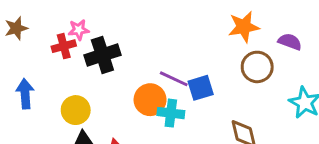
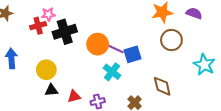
purple semicircle: (290, 42) -> (194, 13), moved
orange circle: (150, 100) -> (98, 44), moved
cyan cross: (171, 113) -> (112, 72), turned 30

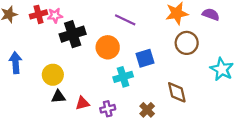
red cross: (38, 26) -> (39, 14), moved
purple line: (114, 48) -> (125, 20), moved
cyan cross: (112, 72) -> (123, 77), turned 36

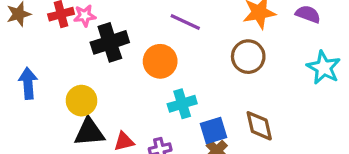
brown circle: (187, 43) -> (248, 57), moved
blue square: (145, 58) -> (214, 130), moved
cyan star: (222, 69) -> (324, 68), moved
black triangle: (58, 97) -> (89, 132), size x1.5

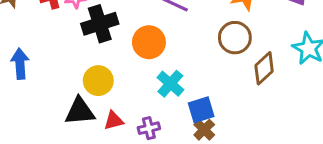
yellow circle: (82, 101) -> (98, 81), moved
cyan cross: (182, 104) -> (170, 84), turned -32
brown diamond: (259, 126) -> (264, 68), moved, turned 60

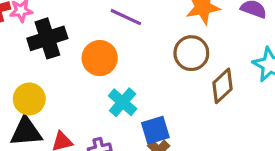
yellow circle: (98, 81) -> (29, 99), moved

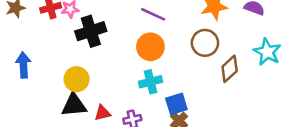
orange circle: (100, 58) -> (150, 47), moved
cyan cross: (123, 102) -> (150, 82), turned 35

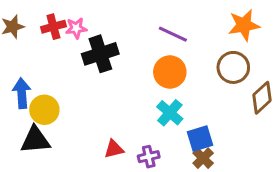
yellow circle: (77, 79) -> (44, 110), moved
cyan cross: (150, 82) -> (170, 113), turned -35
black triangle: (74, 105) -> (35, 140), moved

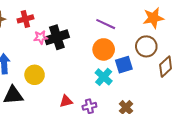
pink star: (76, 28) -> (41, 37), moved
yellow circle: (44, 110) -> (35, 75), moved
blue square: (200, 138) -> (124, 65), moved

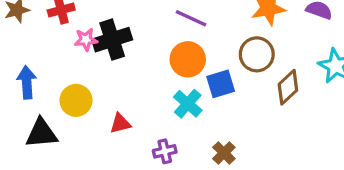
red triangle: (66, 101) -> (120, 123), moved

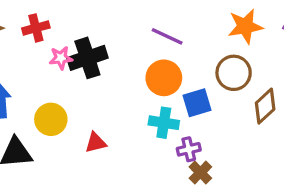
cyan cross: (188, 104) -> (164, 123), turned -32
purple cross: (165, 151) -> (189, 149), moved

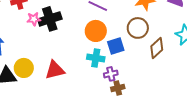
yellow circle: (51, 119) -> (24, 68), moved
red triangle: (96, 143) -> (55, 70), size x1.5
brown cross: (200, 173) -> (118, 88), turned 32

